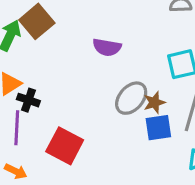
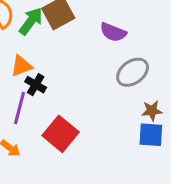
purple semicircle: (107, 47) -> (113, 32), moved
gray ellipse: (131, 98) -> (133, 72), moved

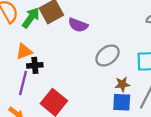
purple semicircle: (113, 32) -> (78, 25), moved
black cross: (36, 85) -> (35, 65), turned -35

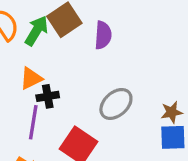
purple semicircle: (78, 25) -> (103, 35), turned -102
gray ellipse: (107, 55) -> (116, 104), moved

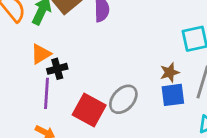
gray ellipse: (116, 104) -> (123, 99), moved

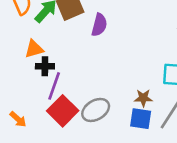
purple line: (47, 93) -> (54, 86), moved

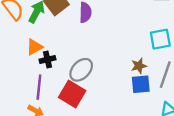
purple line: (54, 86) -> (39, 87), moved
gray ellipse: (96, 110) -> (81, 70), moved

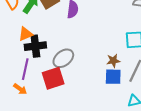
black cross: (48, 60) -> (35, 46), size x1.5
red square: (72, 94) -> (53, 78), turned 35

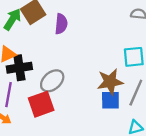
brown star: (113, 61) -> (110, 82), size x1.6

